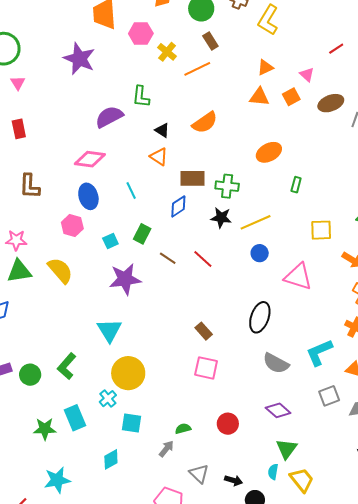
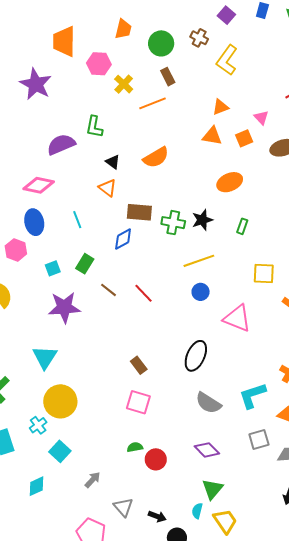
orange ellipse: (269, 152) -> (230, 182), moved
black star: (221, 218) -> (202, 220), moved, turned -30
cyan square: (132, 423) -> (60, 451), turned 30
green semicircle: (183, 429) -> (135, 447), moved

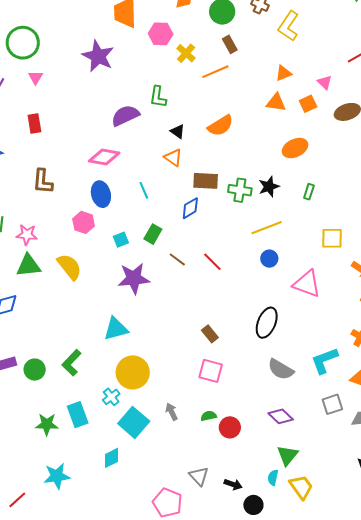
cyan triangle: (45, 357) -> (116, 329), turned 44
cyan square: (60, 451) -> (134, 422), size x1.4
gray arrow: (93, 480) -> (172, 412), moved, turned -66

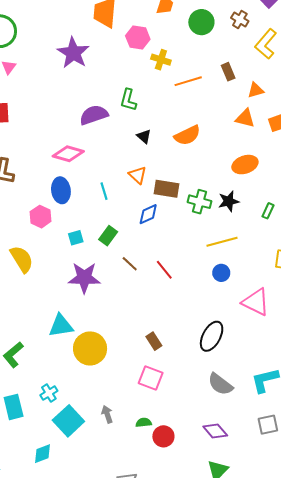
brown rectangle: (230, 44) -> (228, 72), moved
yellow cross: (186, 53) -> (161, 60), turned -30
orange ellipse: (295, 148) -> (245, 165), moved
orange triangle: (173, 158) -> (138, 175), moved
yellow circle: (133, 372) -> (90, 348), moved

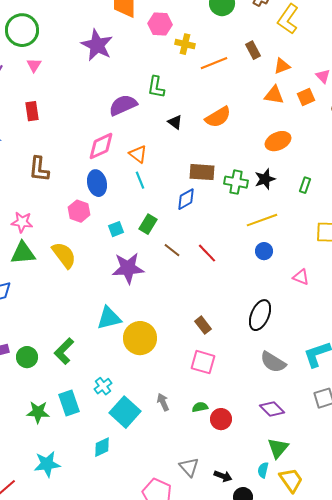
pink diamond: (68, 154) -> (101, 146), turned -36
orange triangle: (138, 175) -> (138, 154), moved
pink triangle: (256, 302) -> (301, 277), size x0.6

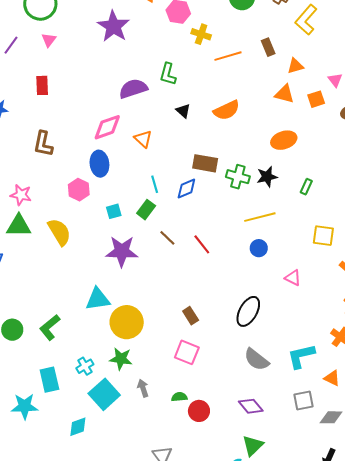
cyan line: (140, 180) -> (155, 184), moved
green star: (38, 412) -> (121, 359), moved
cyan star: (47, 464) -> (25, 406), moved

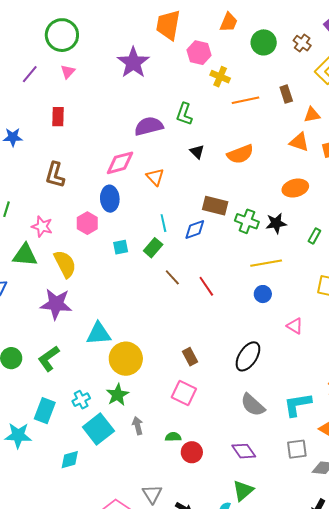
pink star: (21, 195) -> (42, 226), moved
purple star: (122, 251) -> (56, 304), moved
green star: (121, 359) -> (118, 395), turned 30
cyan rectangle: (49, 380) -> (45, 411), turned 30

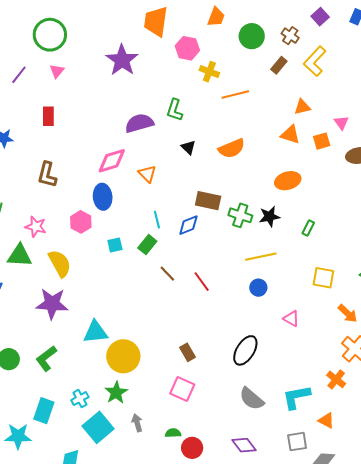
brown rectangle: (286, 94) -> (279, 65), moved, turned 60

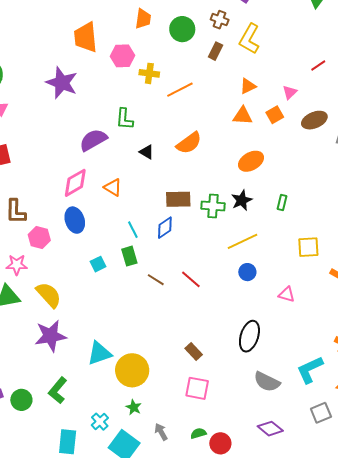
pink triangle: (341, 123) -> (290, 92), turned 35
pink hexagon: (81, 222) -> (39, 237), moved
green rectangle: (147, 245) -> (129, 256), turned -42
green star: (116, 393) -> (134, 407), size x0.7

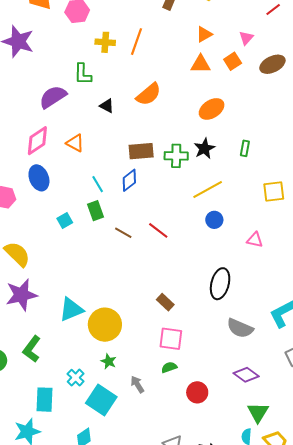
yellow cross: (149, 73) -> (105, 42), moved
orange line: (180, 90) -> (136, 42), turned -40
green semicircle: (198, 433) -> (169, 367), moved

